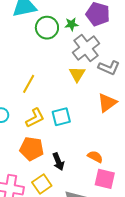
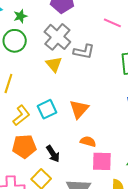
green star: (71, 24) -> (20, 16), moved
green circle: (47, 28) -> (15, 41), moved
orange triangle: (107, 103) -> (79, 109), moved

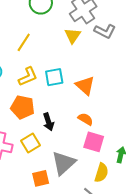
orange triangle: (79, 109) -> (85, 86), turned -45

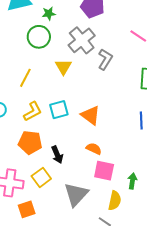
gray L-shape: (105, 31) -> (105, 59), turned -80
yellow triangle: (73, 36) -> (63, 67), moved
orange square: (41, 178) -> (27, 209), moved

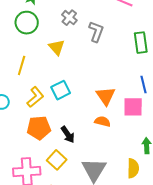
gray cross: (82, 40) -> (69, 18), size x0.6
orange triangle: (91, 115) -> (106, 96), moved, turned 30
pink square: (104, 171) -> (133, 107), moved

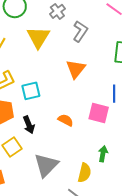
yellow triangle: (57, 47) -> (38, 37), size x1.4
cyan square: (61, 90) -> (31, 91), moved
orange triangle: (106, 96) -> (76, 69), moved

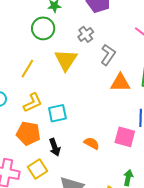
orange triangle: (76, 69) -> (120, 83), moved, turned 50

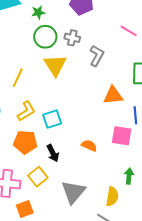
green circle: (43, 28) -> (45, 37), moved
gray cross: (86, 34) -> (72, 38), turned -35
orange triangle: (120, 83) -> (113, 95), moved

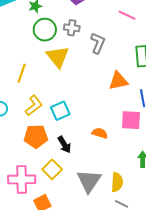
yellow semicircle: (112, 196) -> (117, 182), moved

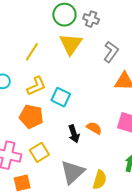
gray L-shape: (98, 43) -> (111, 52), moved
cyan square: (60, 111) -> (61, 97), turned 36
black arrow: (64, 145) -> (74, 134), moved

